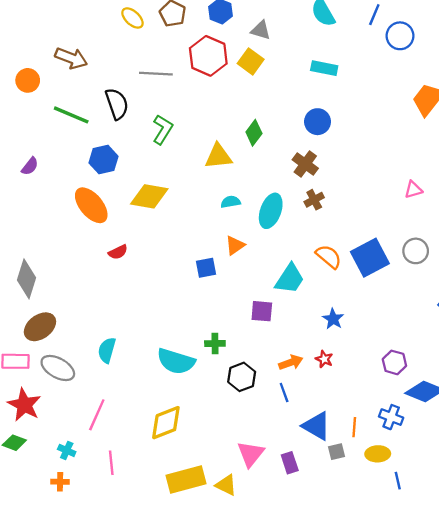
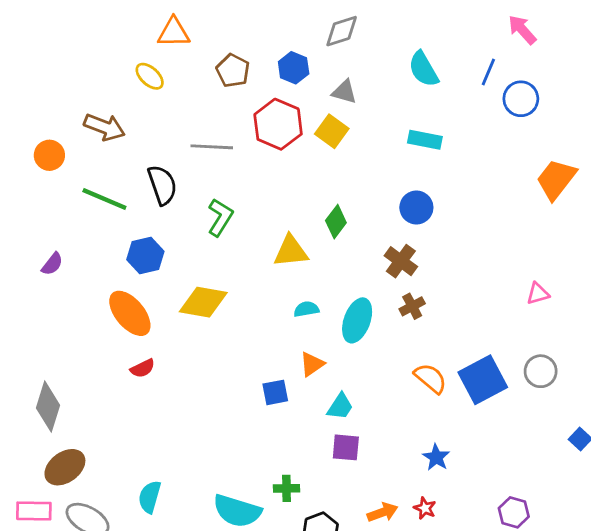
yellow ellipse: (132, 18) -> (150, 76), moved
red semicircle: (118, 252) -> (143, 368), moved
cyan trapezoid: (290, 279) -> (340, 407), moved, size x0.7

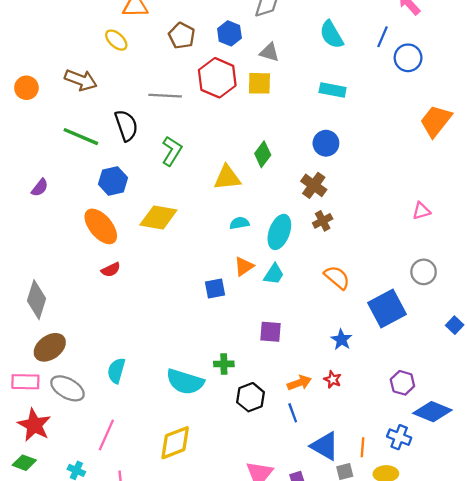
yellow square: (332, 131) -> (259, 83), turned -35
orange circle: (49, 155) -> (26, 88), moved
blue square: (483, 380) -> (387, 308), moved
cyan trapezoid: (340, 407) -> (274, 274), moved

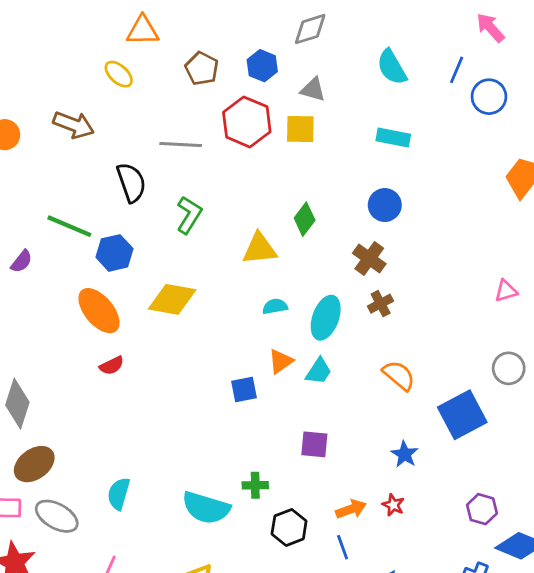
green line: (81, 137) -> (69, 226), moved

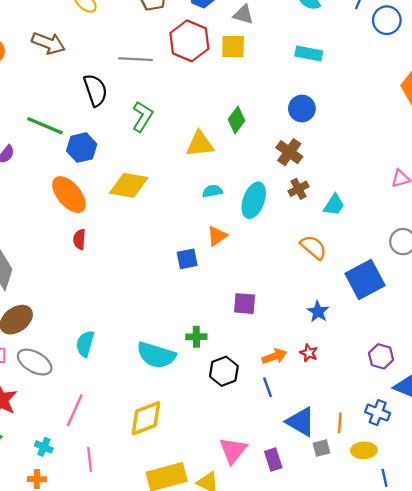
red semicircle: (112, 366) -> (79, 239), turned 120
cyan trapezoid: (319, 371) -> (334, 205), moved

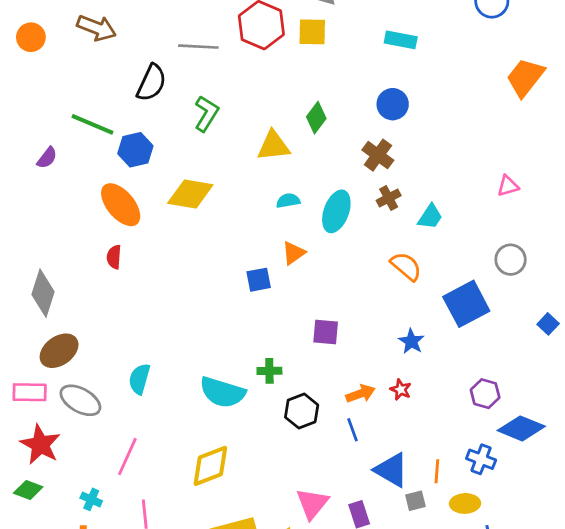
black semicircle: (95, 90) -> (151, 83), turned 44
red semicircle: (79, 239) -> (114, 257), moved

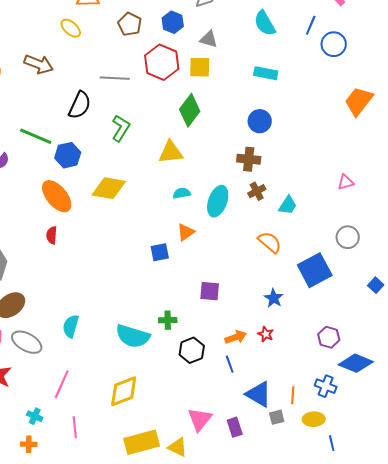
green diamond: (316, 118) -> (190, 110), moved, size x1.4
brown cross: (378, 155) -> (249, 159), turned -30

